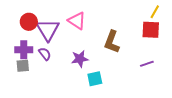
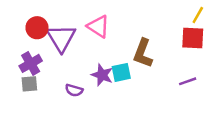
purple cross: (24, 50) -> (31, 63), turned -30
purple semicircle: (45, 54) -> (74, 90), moved, turned 144
purple star: (80, 59) -> (102, 75), turned 30
cyan square: (95, 79) -> (121, 72), moved

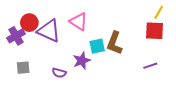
purple triangle: (61, 38) -> (49, 31), turned -35
purple cross: (31, 63) -> (16, 36), moved
cyan square: (121, 72) -> (97, 46), moved
purple star: (102, 75) -> (82, 61), turned 30

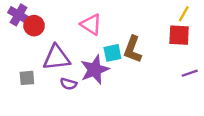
purple triangle: (49, 31) -> (57, 58), moved, turned -30
purple cross: (16, 36) -> (19, 15), moved, turned -30
purple star: (82, 61) -> (95, 70), size x1.4
purple line: (150, 66) -> (190, 73), moved

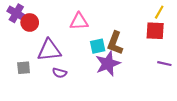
pink triangle: (91, 24) -> (79, 21), turned -36
purple star: (95, 70) -> (108, 64), moved
purple line: (190, 73) -> (164, 64), turned 32

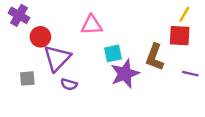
red circle: (30, 22) -> (40, 37), moved
brown L-shape: (115, 43) -> (155, 57), moved
purple triangle: (49, 50) -> (57, 58), turned -40

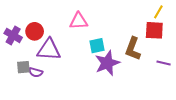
purple cross: (19, 15) -> (13, 35), moved
purple triangle: (57, 58) -> (49, 50), turned 50
purple semicircle: (69, 84) -> (36, 72), moved

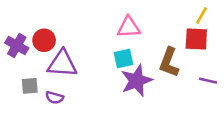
pink triangle: (79, 21) -> (129, 27), moved
purple semicircle: (36, 72) -> (54, 98), moved

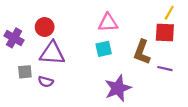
red circle: (44, 40) -> (45, 27), moved
purple star: (136, 81) -> (118, 88), moved
purple line: (208, 81) -> (165, 69), moved

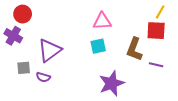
red circle: (45, 27) -> (23, 14), moved
purple triangle: (52, 53) -> (49, 50), turned -40

